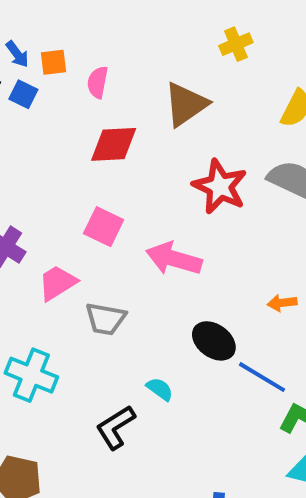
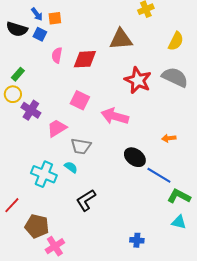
pink semicircle: (98, 82) -> (57, 55), moved
brown triangle: (186, 104) -> (121, 39), turned 30
cyan semicircle: (160, 389) -> (71, 167), moved

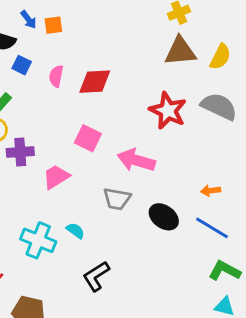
blue square: (40, 34) -> (22, 65), moved
brown triangle: (121, 39) -> (180, 51), moved
purple cross: (31, 110) -> (20, 152), turned -36
gray trapezoid: (81, 146) -> (117, 199), moved
blue line: (159, 175) -> (212, 228), moved

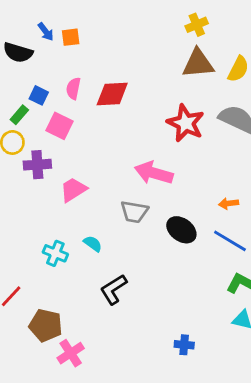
blue square: (22, 65) -> (39, 95), moved
pink square: (88, 138) -> (60, 126), moved
cyan cross: (38, 240) -> (55, 253), size x0.7

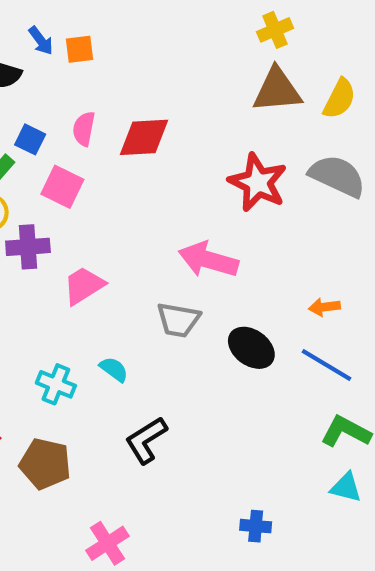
brown pentagon: (46, 325) -> (45, 464), moved
pink cross: (71, 353) -> (107, 543), moved

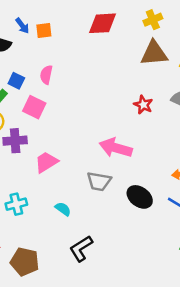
red diamond: (144, 137) -> (103, 23), moved
red star: (258, 182) -> (143, 105), size x0.6
cyan cross: (56, 384) -> (16, 204), moved, turned -36

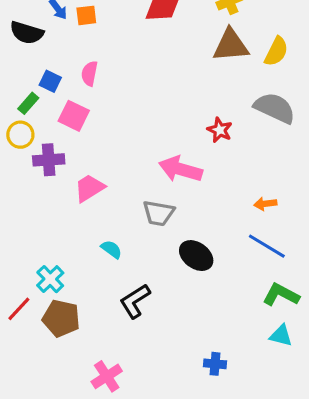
red star: (143, 105) -> (220, 130), moved
black ellipse: (140, 197) -> (196, 256), moved
cyan cross: (16, 204) -> (50, 279), moved, turned -30

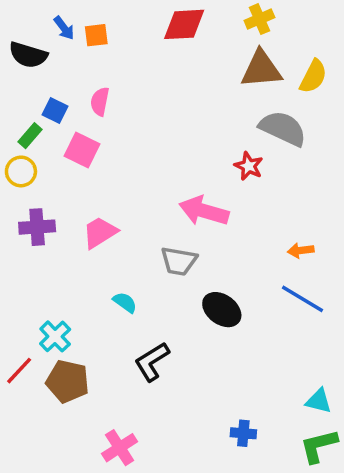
gray semicircle: (275, 108) -> (283, 128), moved
purple cross: (49, 160) -> (37, 227), moved
green L-shape: (281, 295) -> (319, 446), moved, turned -42

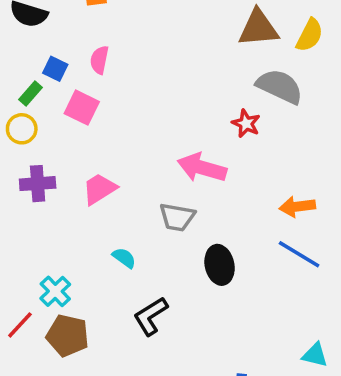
orange arrow: (301, 250) -> (297, 207), size x1.4
black ellipse: (222, 310) -> (220, 265), turned 42

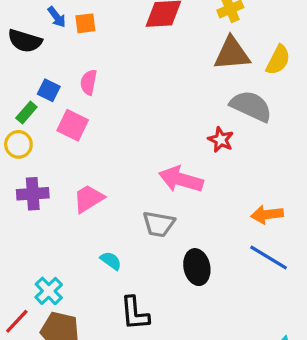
black L-shape: (151, 316) -> (135, 313), turned -63

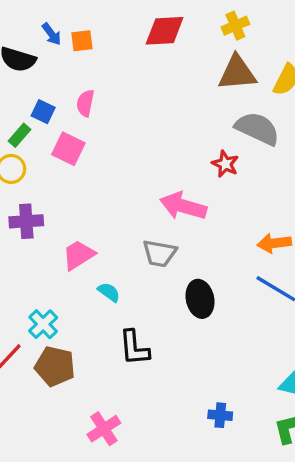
pink trapezoid: (89, 199) -> (79, 255), moved

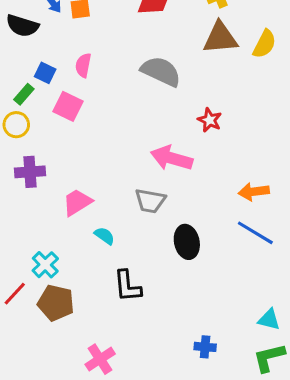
gray semicircle: (257, 128) -> (161, 71), moved

